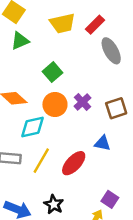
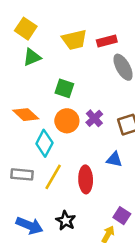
red rectangle: (95, 25) -> (107, 41), turned 30
green square: (52, 72) -> (64, 88), turned -30
cyan diamond: (32, 127) -> (44, 143), turned -50
red ellipse: (74, 163) -> (86, 179), turned -45

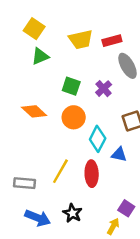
purple cross: (94, 118) -> (104, 89), moved
cyan diamond: (44, 143) -> (98, 139), moved
gray rectangle: (22, 174) -> (24, 183), moved

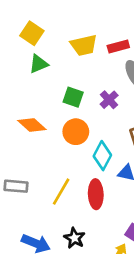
gray rectangle: (24, 183) -> (16, 186), moved

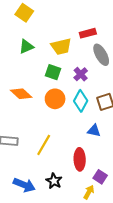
yellow square: (32, 33) -> (24, 13), moved
yellow trapezoid: (84, 45) -> (61, 47), moved
cyan diamond: (102, 156) -> (81, 101), moved
red ellipse: (96, 194) -> (80, 159), moved

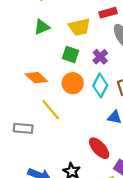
yellow line: (44, 145) -> (51, 110), moved, turned -70
red ellipse: (80, 159) -> (99, 148), turned -40

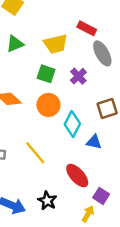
red rectangle: (108, 13) -> (87, 28), turned 42
cyan diamond: (100, 85) -> (72, 124), moved
yellow line: (51, 110) -> (35, 153), moved

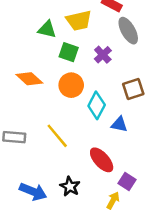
green triangle: (15, 44) -> (47, 29), moved, turned 36

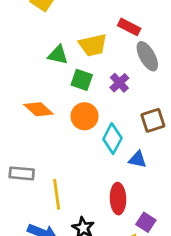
yellow line: (57, 136) -> (57, 194), moved, turned 32
red ellipse: (102, 160) -> (118, 199), turned 40

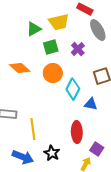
green triangle: (58, 55) -> (34, 29), turned -42
green square: (82, 80) -> (51, 47), turned -35

